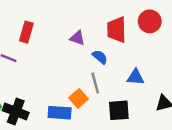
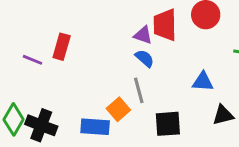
red rectangle: (26, 32) -> (62, 47), moved
purple triangle: (77, 38) -> (143, 35), moved
blue triangle: (135, 77) -> (203, 82), moved

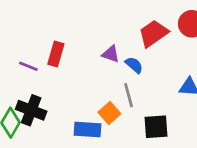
red trapezoid: (165, 25) -> (153, 33), turned 56
purple triangle: (143, 35) -> (111, 54), moved
black cross: (41, 125) -> (31, 110), moved

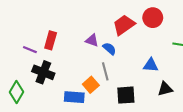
black cross: (31, 110) -> (43, 72), moved

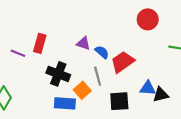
red trapezoid: (124, 25) -> (123, 62), moved
blue triangle: (151, 65) -> (148, 88), moved
black cross: (43, 72) -> (58, 74), moved

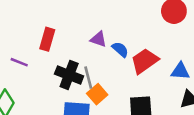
purple line: (18, 53) -> (19, 62), moved
gray line: (98, 76) -> (88, 78), moved
blue triangle: (148, 88) -> (180, 71), moved

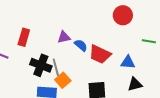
purple triangle: (98, 39) -> (64, 37), turned -32
red trapezoid: (145, 61) -> (100, 54), turned -120

